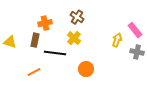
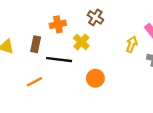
brown cross: (77, 17) -> (95, 17), moved
orange cross: (45, 23) -> (58, 24), moved

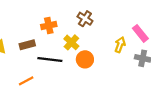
brown rectangle: (36, 44) -> (27, 45), turned 63
orange circle: (95, 78) -> (85, 59), moved

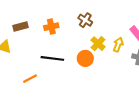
yellow cross: (71, 42) -> (98, 44), moved
brown rectangle: (27, 45) -> (20, 27), moved

